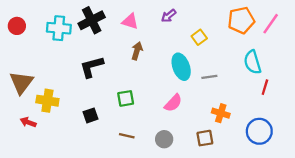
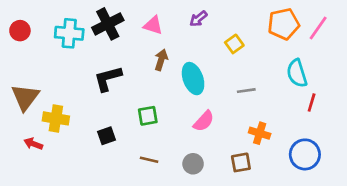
cyan ellipse: (181, 67) -> (193, 79), moved

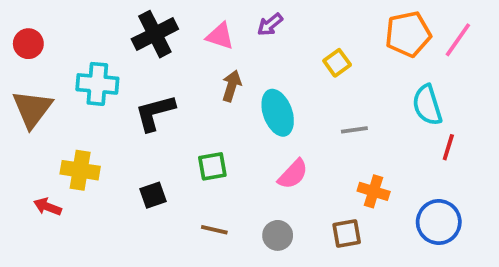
purple arrow: (198, 19) -> (270, 24), moved
cyan cross: (69, 33) -> (97, 84), moved
brown triangle: (25, 97) -> (32, 109), moved

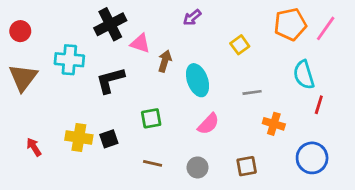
pink triangle: (220, 36) -> (140, 43), moved
yellow cross: (80, 170) -> (79, 137), moved
orange cross: (374, 191) -> (274, 124), moved
red arrow: (48, 207) -> (34, 147), turned 36

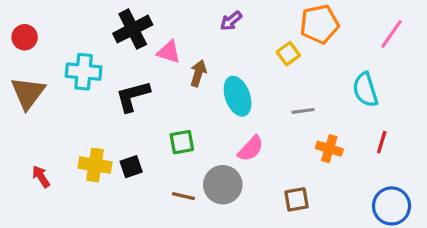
orange pentagon: (290, 24) -> (319, 24), moved
red line: (319, 105) -> (382, 142), moved
blue circle: (312, 158) -> (392, 206), moved
gray circle: (198, 167) -> (223, 185), moved, size x1.5

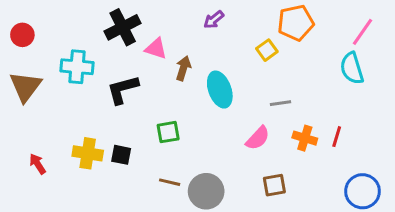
cyan semicircle: (365, 90) -> (352, 68), moved
red line: (382, 142) -> (337, 137), moved
pink semicircle: (251, 149) -> (258, 138), moved
black square: (131, 167) -> (121, 155), turned 30
gray circle: (223, 185) -> (206, 191), moved

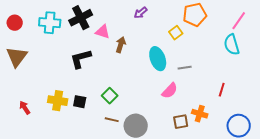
cyan cross: (77, 67) -> (50, 23), moved
cyan ellipse: (220, 90) -> (158, 59), moved
green square: (168, 132) -> (110, 96), moved, turned -35
orange cross: (305, 138) -> (200, 114), moved

